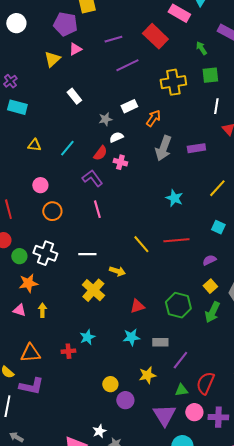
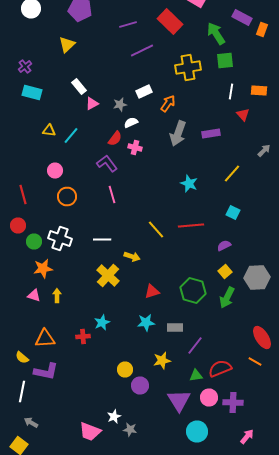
green arrow: (201, 48) -> (216, 34), size x1.6
pink triangle: (75, 49) -> (92, 104), moved
white rectangle: (74, 96) -> (79, 86), moved
cyan line: (67, 148) -> (71, 136), moved
red semicircle: (205, 383) -> (220, 368), turned 45

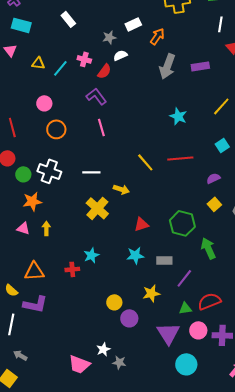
pink triangle: (92, 104) -> (10, 50), moved, turned -40
pink cross: (135, 148) -> (84, 59), moved
cyan square: (233, 212) -> (222, 145), turned 32
green arrow: (227, 298) -> (208, 248), moved, turned 130

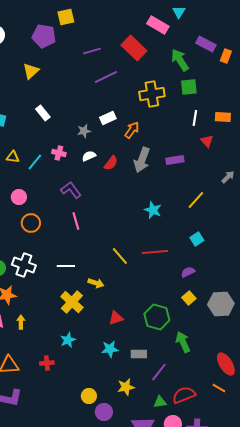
white semicircle: (120, 55) -> (89, 156), moved
red semicircle: (104, 71) -> (111, 163), moved
cyan star: (91, 255) -> (68, 340), moved

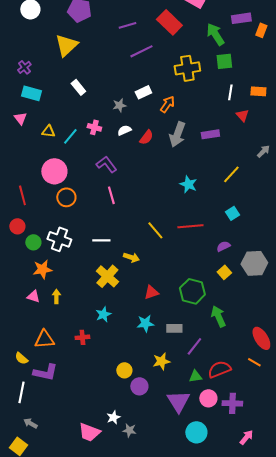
purple rectangle: (206, 44) -> (241, 18), turned -36
yellow triangle: (31, 71) -> (66, 45), size x1.4
pink circle: (19, 197) -> (54, 171), size x1.6
gray hexagon: (221, 304) -> (254, 263), moved

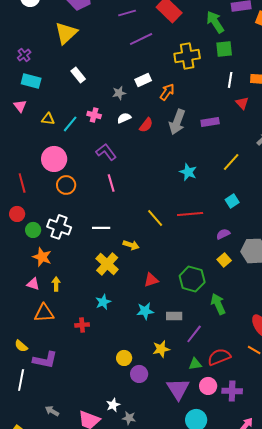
orange star: (42, 269) -> (42, 257), turned 30
orange triangle: (44, 339) -> (44, 313), moved
gray arrow: (30, 423) -> (52, 411), moved

